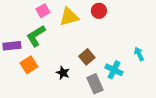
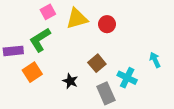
red circle: (99, 11) -> (107, 24), moved

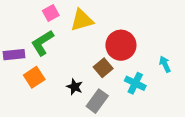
red circle: (107, 24) -> (121, 45), moved, size x1.6
gray rectangle: (106, 93) -> (97, 101), moved, turned 60

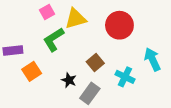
green L-shape: (42, 43) -> (54, 39), moved
red circle: (121, 45) -> (119, 25), moved
cyan arrow: (165, 64) -> (152, 59), size x1.5

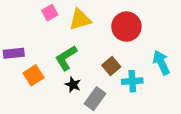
green L-shape: (54, 39) -> (66, 58), moved
brown square: (95, 63) -> (111, 66), moved
cyan cross: (125, 77) -> (132, 81), turned -30

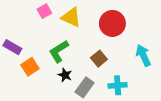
yellow triangle: (80, 20) -> (71, 17), turned 40
purple rectangle: (14, 53) -> (12, 47), turned 36
cyan cross: (132, 81) -> (118, 85), moved

